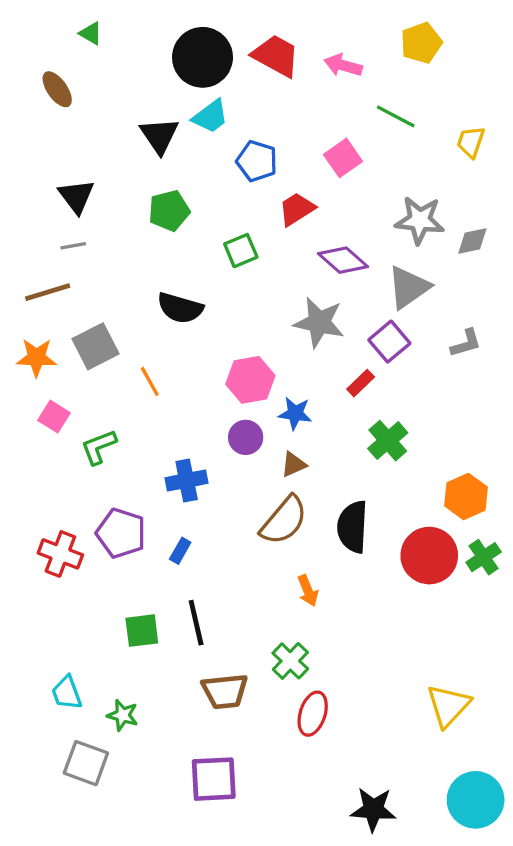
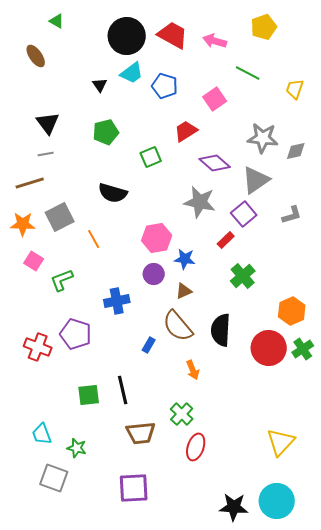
black triangle: (159, 136) -> (100, 85), size x0.6
blue pentagon: (257, 161) -> (165, 86), moved
brown semicircle: (284, 520) -> (178, 326), turned 100
blue rectangle: (180, 551) -> (149, 345), moved
cyan circle: (476, 800) -> (277, 501), moved

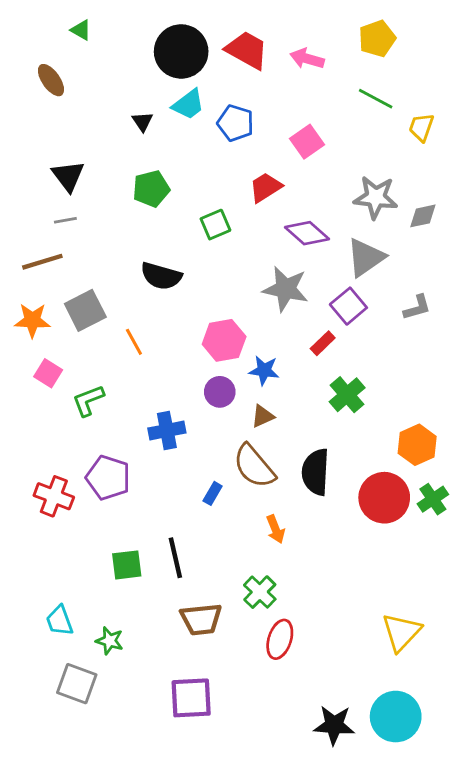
green line: (248, 73) -> (376, 99), moved

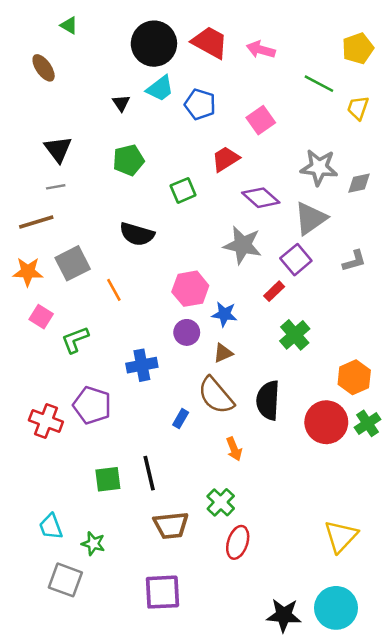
yellow pentagon: (377, 39) -> (358, 48), moved

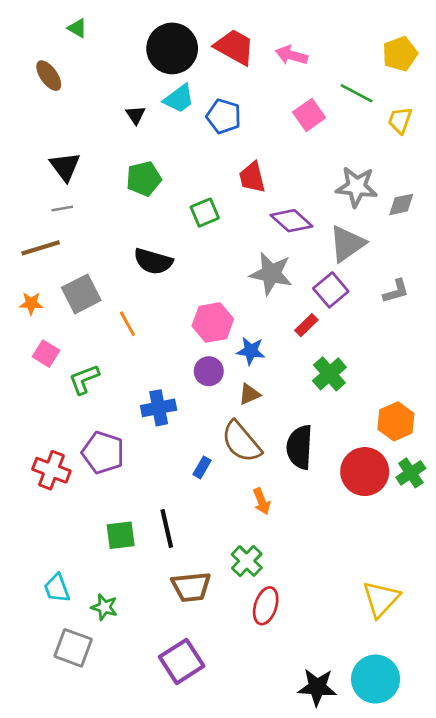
pink square: (261, 120) -> (309, 115), moved
red trapezoid: (226, 159) -> (252, 177), turned -72
orange star: (28, 272) -> (31, 303), size x0.7
purple square: (162, 592) -> (182, 661), turned -30

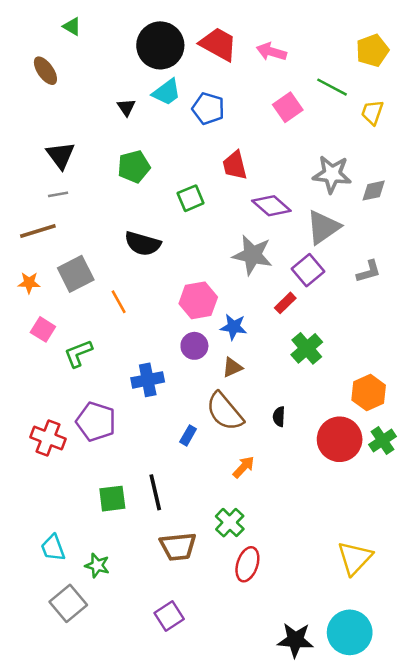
black semicircle: (300, 447) -> (279, 417), size x0.5
orange arrow: (262, 501) -> (244, 467), turned -115
gray square: (73, 648) -> (68, 603), turned 30
purple square: (182, 661) -> (169, 616), size x0.7

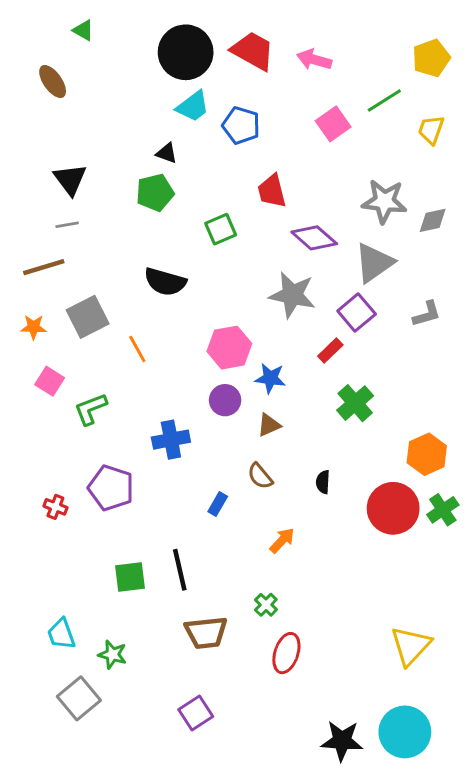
green line: (332, 87) -> (384, 101), turned -60
black triangle: (126, 107) -> (167, 153), moved, turned -36
brown semicircle: (225, 412) -> (260, 476), size x0.6
red cross: (48, 438) -> (55, 507), size x0.6
green cross: (230, 523) -> (266, 605), size x0.7

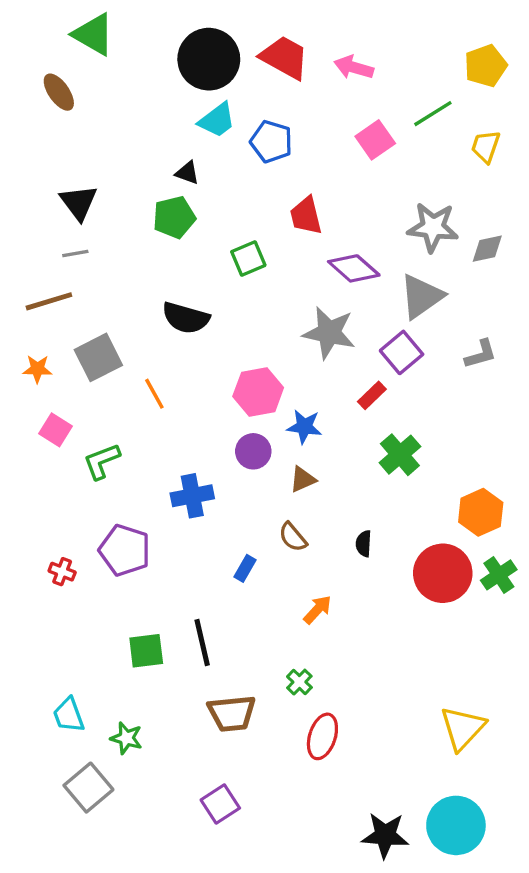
green triangle: (83, 30) -> (93, 34), size x1.8

